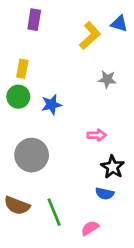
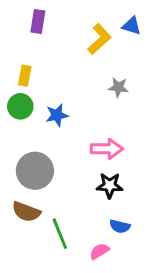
pink arrow: (97, 135) -> (107, 149), size x1.5
black star: (113, 167) -> (110, 185), moved, turned -30
blue semicircle: (105, 194) -> (120, 226), moved
brown semicircle: (17, 206) -> (26, 212), moved

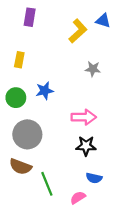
green circle: (20, 106) -> (16, 98), moved

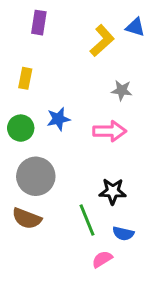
pink arrow: (84, 117) -> (110, 131), moved
green line: (47, 184) -> (87, 220), moved

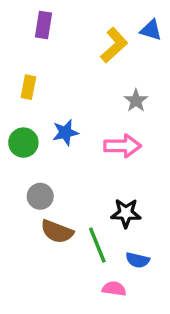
gray star: (122, 90) -> (136, 101), turned 30
gray circle: (36, 176) -> (40, 196), size x0.6
brown semicircle: (27, 218) -> (57, 232), moved
pink semicircle: (102, 259) -> (114, 289), turned 40

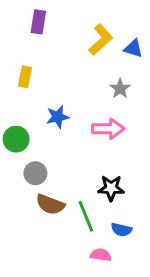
blue triangle: (151, 30) -> (133, 49), moved
green circle: (23, 143) -> (16, 139), moved

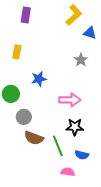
yellow L-shape: (101, 40) -> (74, 15), moved
pink arrow: (108, 129) -> (70, 100), moved

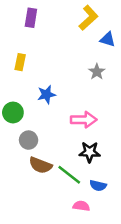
green line: (58, 146) -> (69, 175), turned -30

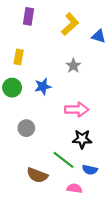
yellow L-shape: (88, 18) -> (70, 24), moved
gray star: (97, 72) -> (73, 66), moved
green circle: (13, 112) -> (12, 88), moved
brown semicircle: (41, 165) -> (37, 175), moved

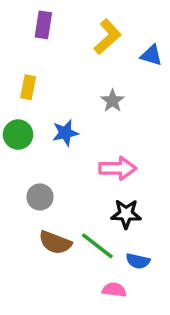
brown semicircle: (37, 175) -> (55, 243), moved

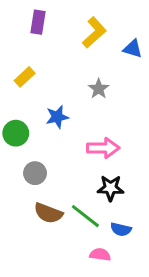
yellow rectangle: (28, 87) -> (25, 77), turned 36
green circle: (18, 135) -> (16, 133), moved

